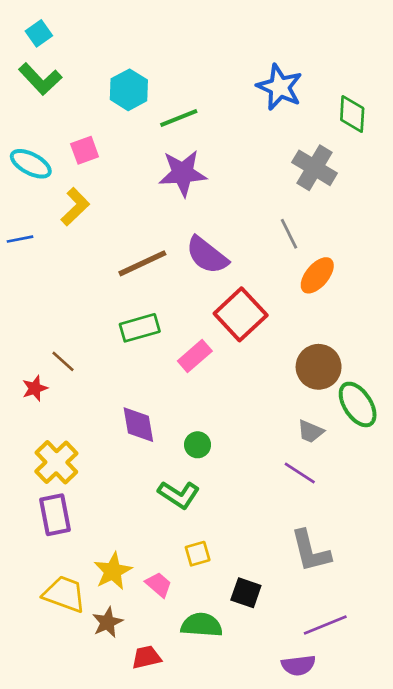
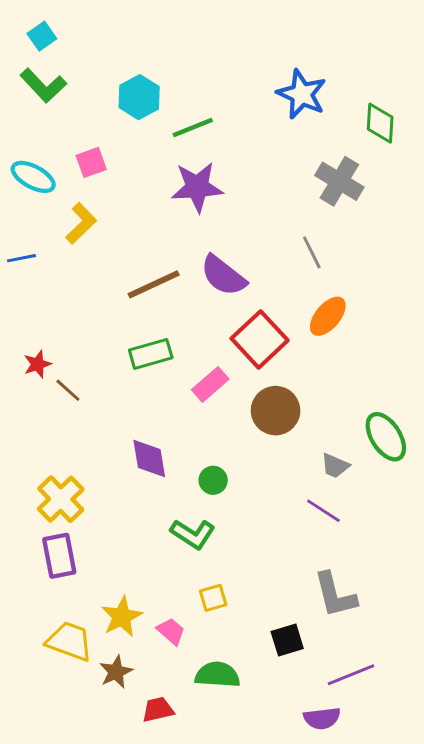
orange ellipse: (317, 275) -> (328, 316), moved
brown circle: (319, 367) -> (276, 411), moved
red star: (35, 388) -> (37, 364), moved
black square: (246, 593) -> (287, 640), moved, turned -36

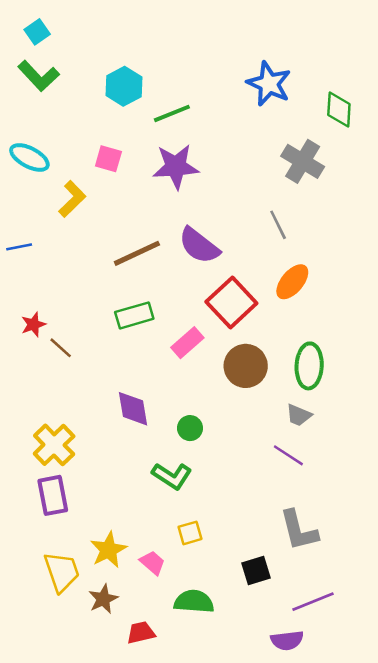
pink square: (91, 162) -> (108, 159), moved, turned 36
blue line: (22, 258) -> (19, 247), moved
green ellipse: (386, 437) -> (309, 366), moved, turned 36
yellow trapezoid: (69, 641) -> (62, 572), turned 51

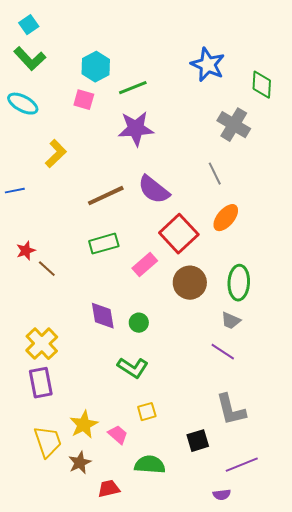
cyan ellipse: (29, 157) -> (23, 104), moved
pink square: (108, 159) -> (84, 100), moved
green circle: (190, 428) -> (139, 323), moved
purple semicircle: (287, 640) -> (222, 495), size x0.7

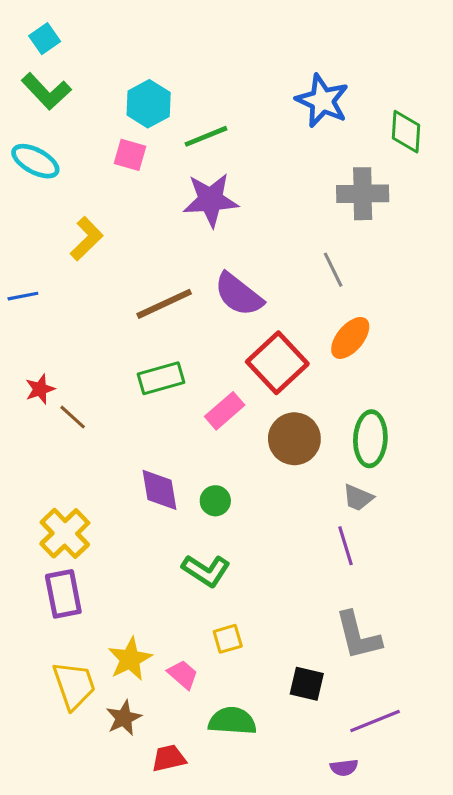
gray cross: (234, 125) -> (363, 194), turned -32
purple line: (223, 352) -> (346, 546), turned 40
black square: (198, 441) -> (307, 684), turned 30

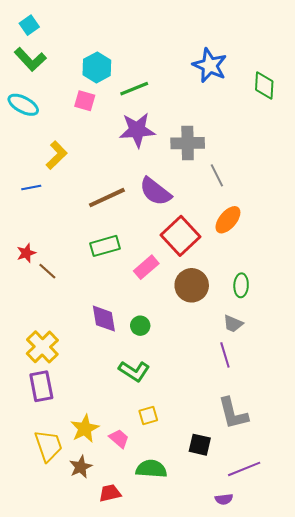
gray cross: (363, 194) -> (188, 143), moved
blue line: (23, 296) -> (31, 187), moved
green ellipse: (370, 439) -> (241, 285), size x0.7

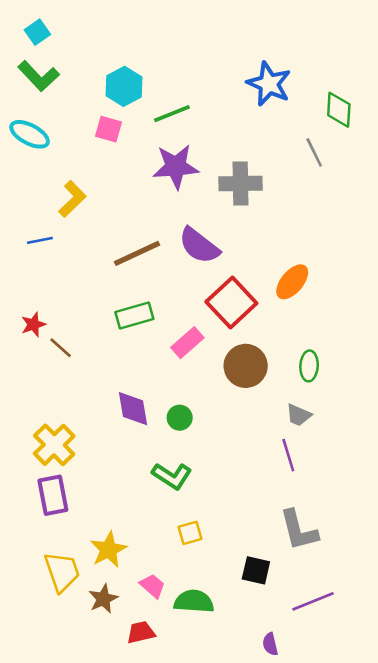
gray line: (217, 175) -> (314, 152), moved
pink trapezoid: (119, 439) -> (152, 586), moved
purple semicircle: (224, 499) -> (270, 644), moved, turned 84

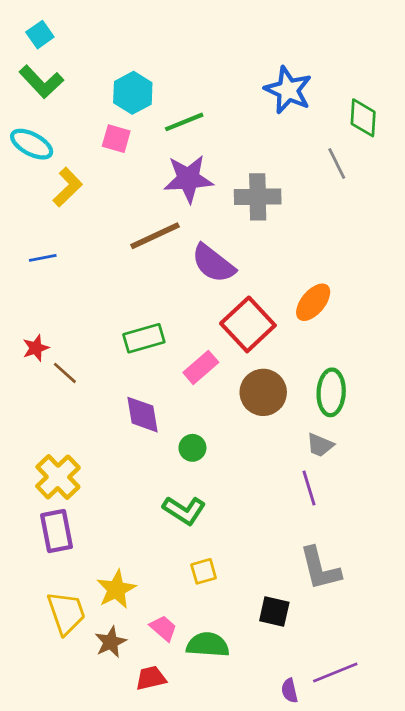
yellow L-shape: (72, 199) -> (68, 187), moved
brown line: (137, 253) -> (155, 236), moved
green ellipse: (309, 366) -> (331, 392), size x1.4
purple diamond: (133, 409) -> (143, 415), moved
purple line: (313, 601) -> (335, 673), moved

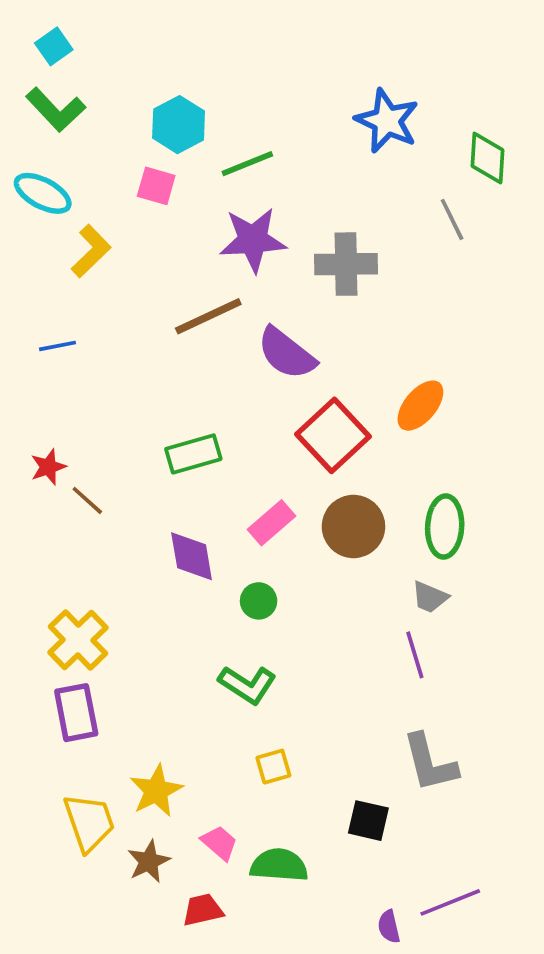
pink rectangle: (201, 367) -> (272, 523), moved

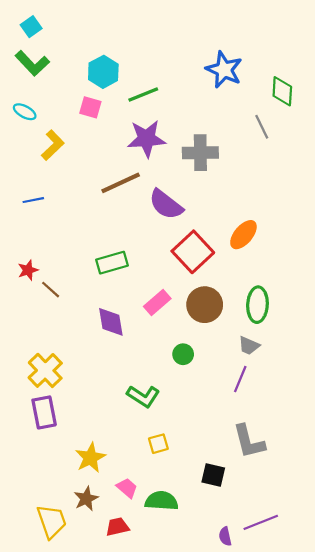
cyan ellipse: (43, 193) -> (25, 112), size x0.7
green circle: (259, 601) -> (183, 354), moved
purple line: (415, 655) -> (240, 379), turned 40
yellow trapezoid: (89, 822) -> (52, 521), moved

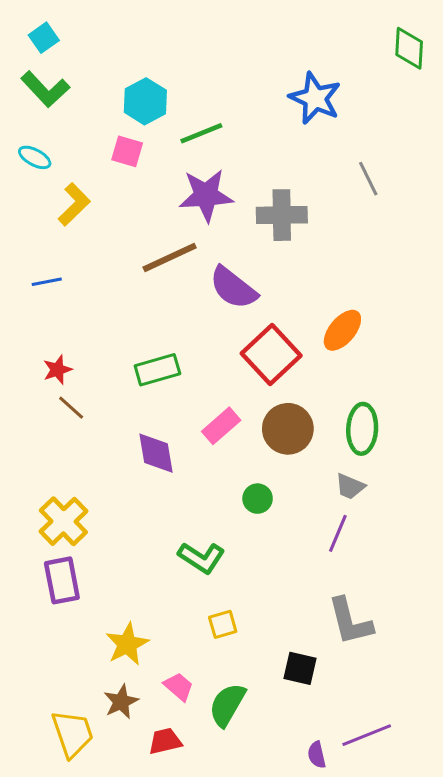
green diamond: (282, 91) -> (409, 48), moved
red star: (28, 270) -> (57, 370), moved
green semicircle: (162, 501) -> (227, 705), turned -64

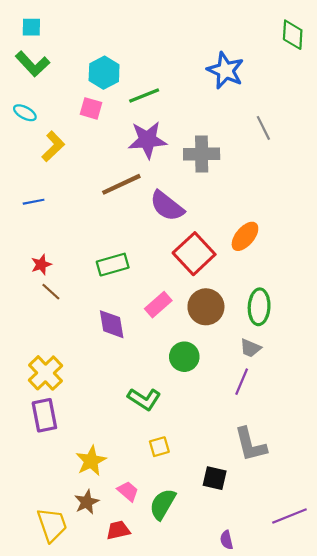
cyan square: (44, 38) -> (31, 27), turned 36
green circle: (258, 499) -> (184, 357), size x1.4
purple line: (367, 735) -> (289, 516), moved

